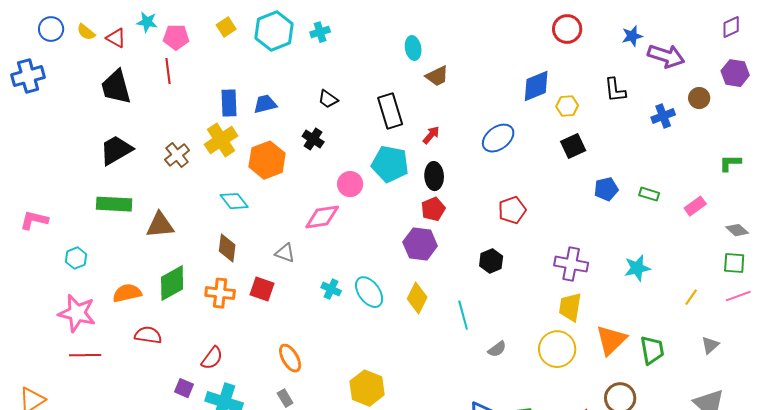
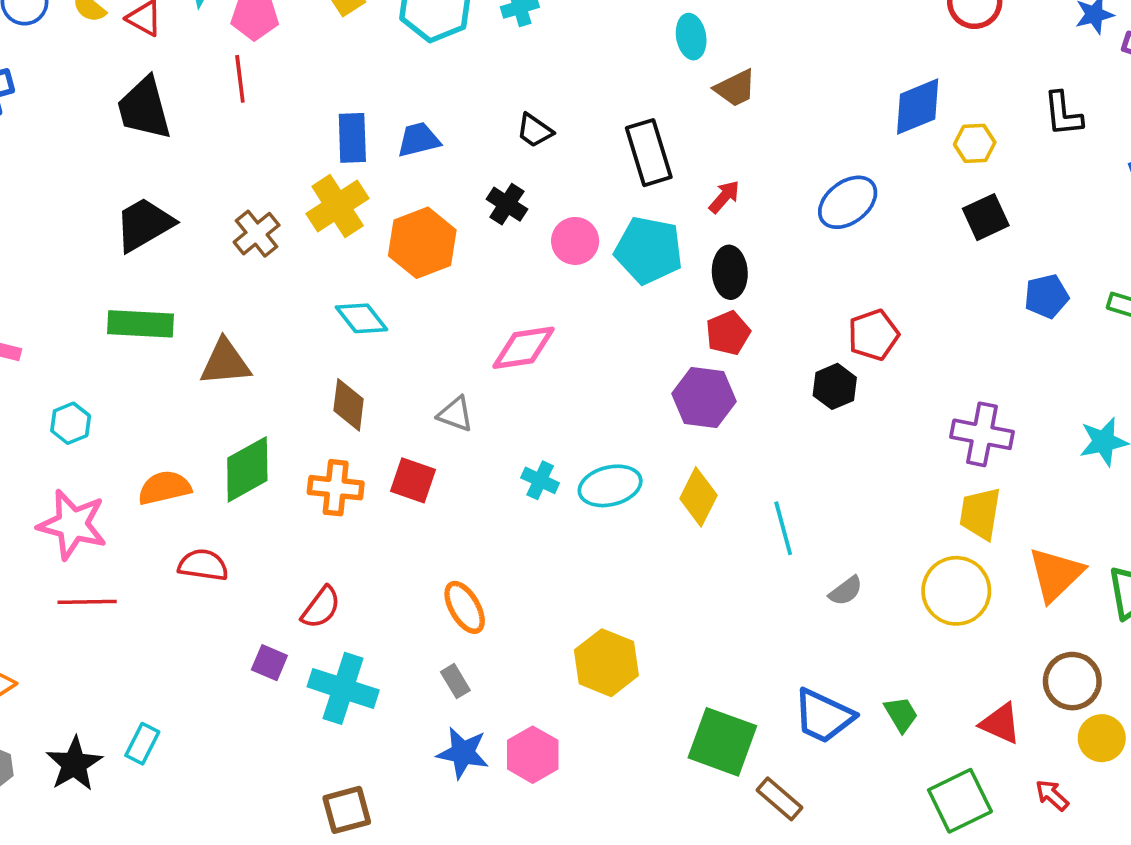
pink circle: (350, 184) -> (575, 241), moved
black hexagon: (491, 261) -> (835, 386), moved
cyan ellipse: (369, 292) -> (610, 486), turned -68

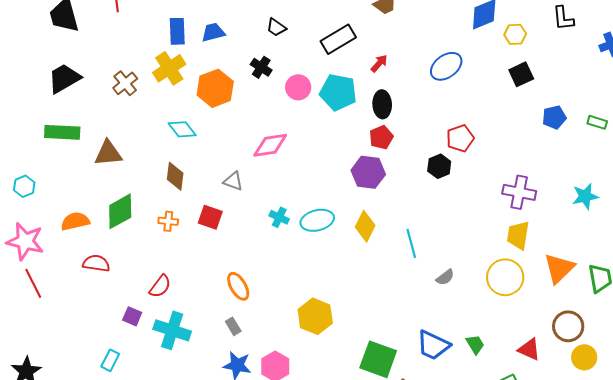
black rectangle: (649, 153) -> (338, 39), turned 76
orange cross: (336, 488) -> (168, 221), size x0.7
red line: (87, 602) -> (33, 283), turned 64
cyan rectangle: (142, 744) -> (110, 360), moved

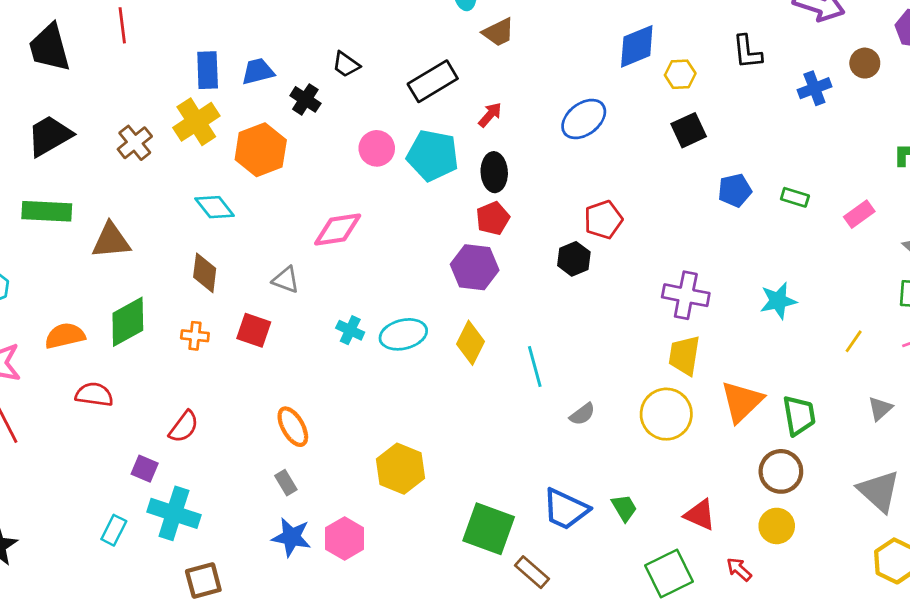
black cross: (261, 67) -> (305, 99), moved
brown circle: (568, 326) -> (781, 471), moved
cyan cross: (172, 330) -> (174, 513), moved

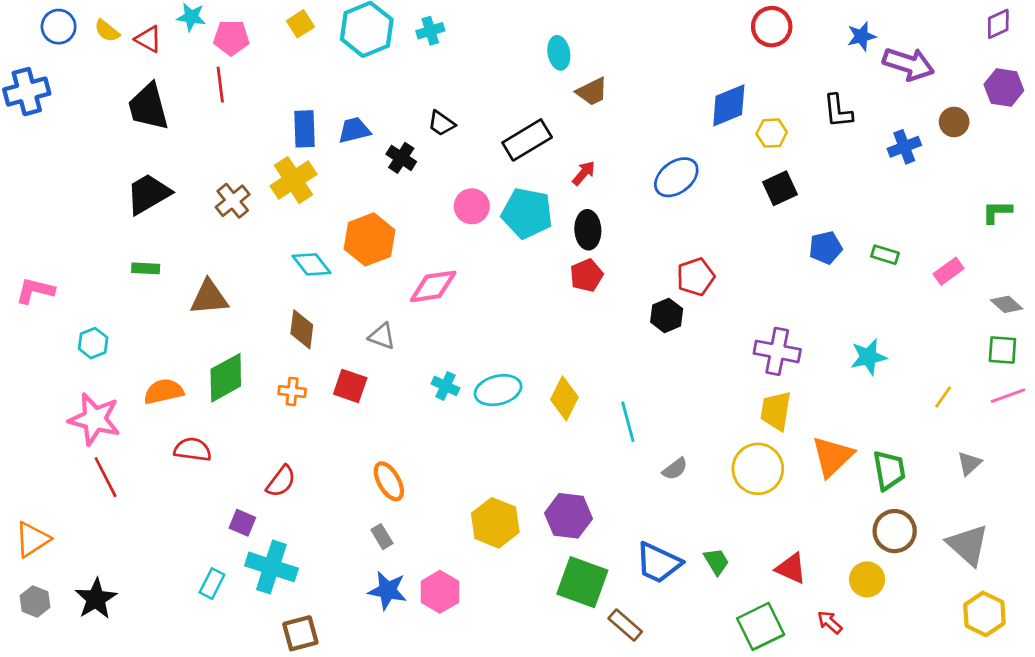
orange hexagon: (261, 150) -> (370, 239), moved
green rectangle: (47, 211) -> (146, 268), size x0.6
purple hexagon: (475, 267) -> (569, 516), moved
brown circle: (781, 471) -> (895, 531), moved

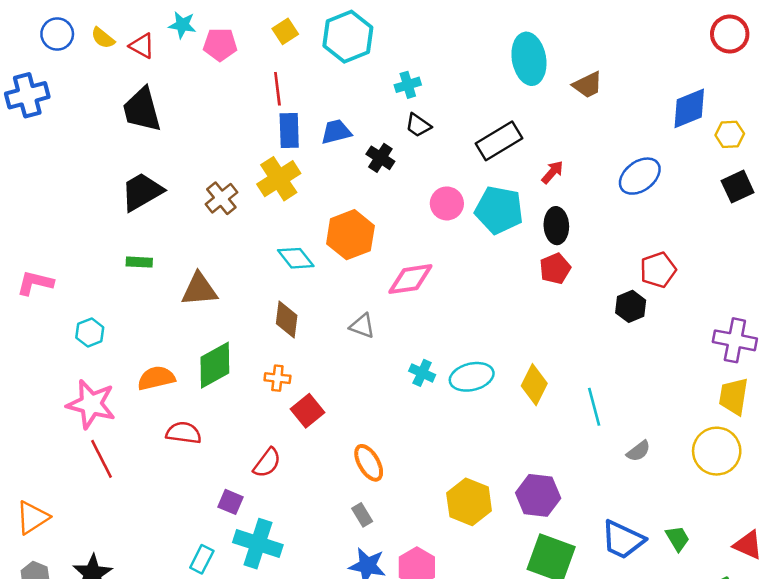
cyan cross: (430, 31) -> (408, 85), moved
cyan ellipse: (559, 53) -> (529, 59), size x1.6
red line: (220, 85) -> (277, 89), moved
brown trapezoid: (592, 92) -> (588, 85), moved
red square: (350, 386) -> (307, 411), moved, turned 32

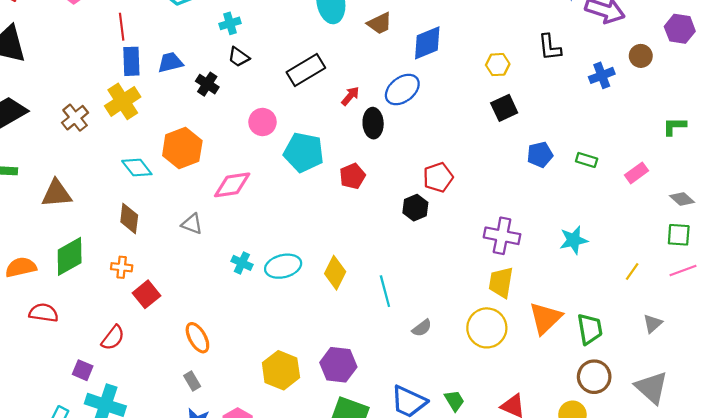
blue diamond: (689, 108) -> (427, 43), moved
blue ellipse: (640, 176) -> (402, 90), moved
cyan pentagon: (499, 210) -> (304, 152), moved
black ellipse: (556, 226) -> (373, 123), moved

